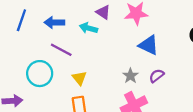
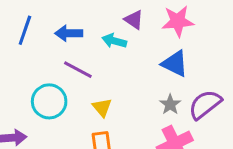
blue triangle: (149, 45) -> (175, 64), moved
purple semicircle: (157, 76) -> (205, 104), size x1.6

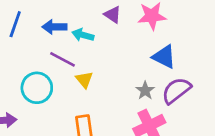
cyan arrow: (114, 41) -> (83, 35), moved
blue triangle: (175, 64) -> (164, 57), moved
yellow triangle: (102, 107) -> (84, 80), moved

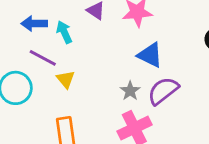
cyan arrow: (83, 35) -> (64, 32), turned 50

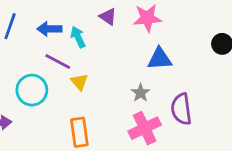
blue triangle: (150, 55) -> (160, 59), turned -30
purple semicircle: (163, 91) -> (181, 109), moved, turned -60

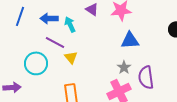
gray star: (141, 93) -> (124, 67), moved

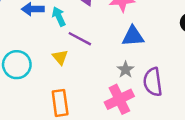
purple line: (55, 42) -> (80, 39), moved

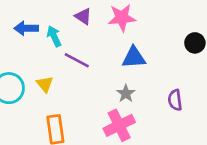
yellow triangle: (60, 57) -> (45, 84), moved
purple semicircle: (153, 82) -> (175, 100), moved, size x0.7

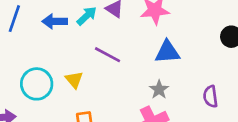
cyan arrow: (54, 36) -> (87, 16), moved, turned 72

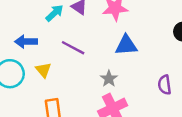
blue arrow: (55, 21) -> (26, 42), moved
gray star: (159, 90) -> (109, 79), moved

